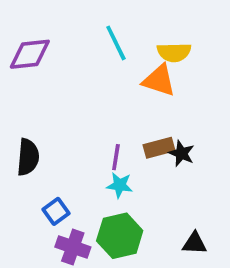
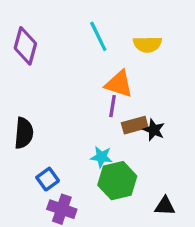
purple diamond: (30, 54) -> (25, 46), turned -69
orange triangle: (159, 80) -> (119, 84), moved
purple line: (116, 157) -> (113, 106), moved
green hexagon: (120, 236) -> (117, 181), moved

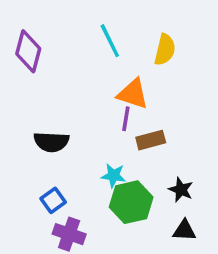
yellow semicircle: (147, 44) -> (165, 50), turned -76
black star: (154, 130) -> (181, 190), moved
black semicircle: (24, 133) -> (51, 142), moved, turned 88

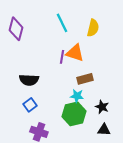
purple line: (126, 119) -> (62, 57), moved
cyan star: (113, 176) -> (77, 96), moved
blue square: (53, 200) -> (30, 105), moved

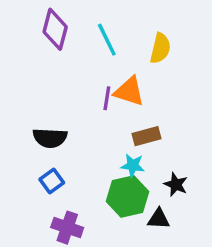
purple diamond: (16, 29) -> (55, 29), moved
black triangle: (104, 130) -> (159, 219), moved

